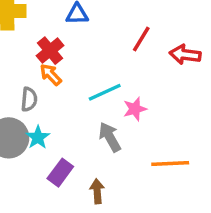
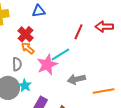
red line: (141, 39) -> (79, 32), moved
pink star: (135, 109) -> (47, 65), moved, size x1.5
gray arrow: (110, 137) -> (76, 79), moved, turned -66

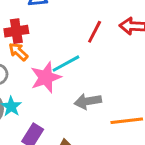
red cross: (26, 34) -> (16, 31), turned 35

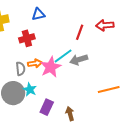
orange arrow: (18, 52) -> (35, 63), moved, turned 136
gray arrow: (88, 101) -> (79, 60), moved

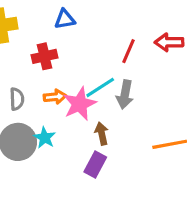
gray arrow: (79, 60) -> (125, 95), turned -66
gray semicircle: (20, 69) -> (17, 99), moved
purple rectangle: (47, 107) -> (95, 165), moved
brown arrow: (70, 114) -> (102, 134), moved

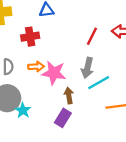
cyan line: (100, 87) -> (99, 83), moved
pink star: (80, 104) -> (54, 73), turned 30
cyan star: (45, 138) -> (23, 110), moved

